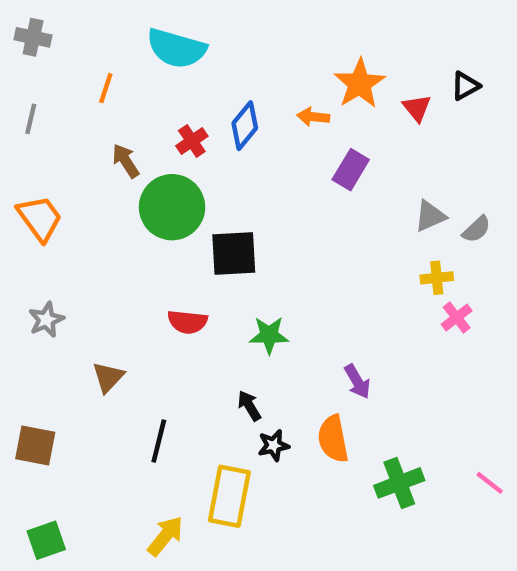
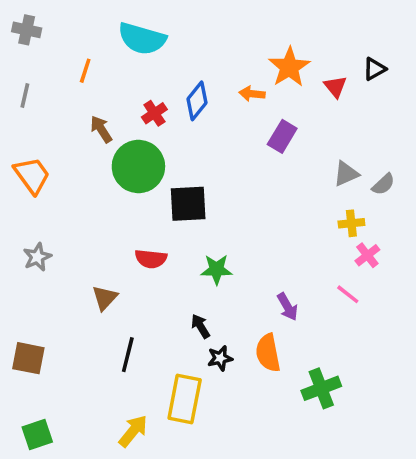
brown triangle: (108, 377) -> (105, 298), moved
pink line: (490, 483) -> (348, 294), moved

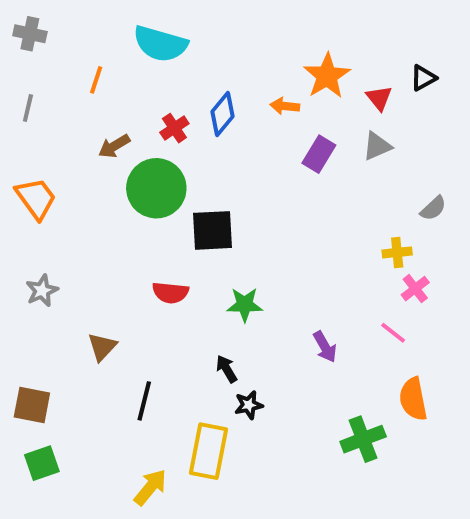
brown arrow: (101, 129) -> (114, 146), turned -88
gray triangle: (346, 174) -> (377, 146), moved
brown triangle: (105, 298) -> (102, 347), moved
orange semicircle: (268, 353) -> (413, 399), moved
green square: (37, 434) -> (42, 463), moved

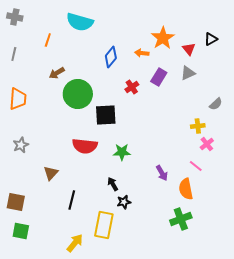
red cross: (174, 128) -> (132, 87), moved
orange trapezoid: (36, 198) -> (18, 99), turned 40
red semicircle: (170, 293) -> (85, 146), size x1.4
orange semicircle: (413, 399) -> (186, 189), moved
green square: (42, 463) -> (21, 231), turned 30

